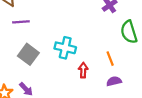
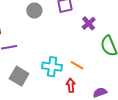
orange line: (110, 59) -> (77, 65), moved, turned -32

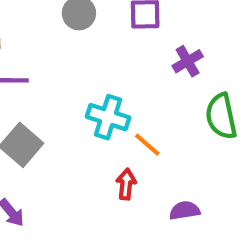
cyan cross: (52, 67) -> (108, 117), moved

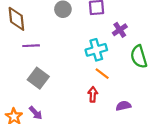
cyan cross: (108, 117) -> (96, 50), moved, turned -30

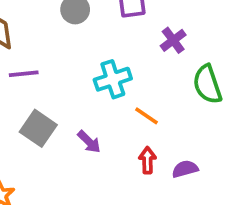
cyan cross: (96, 50) -> (113, 79), moved
red arrow: (93, 94) -> (147, 160), moved
purple arrow: (36, 113) -> (89, 142), moved

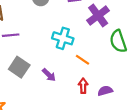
purple cross: (173, 40) -> (98, 15), size x1.5
cyan cross: (113, 79) -> (63, 38), turned 36

